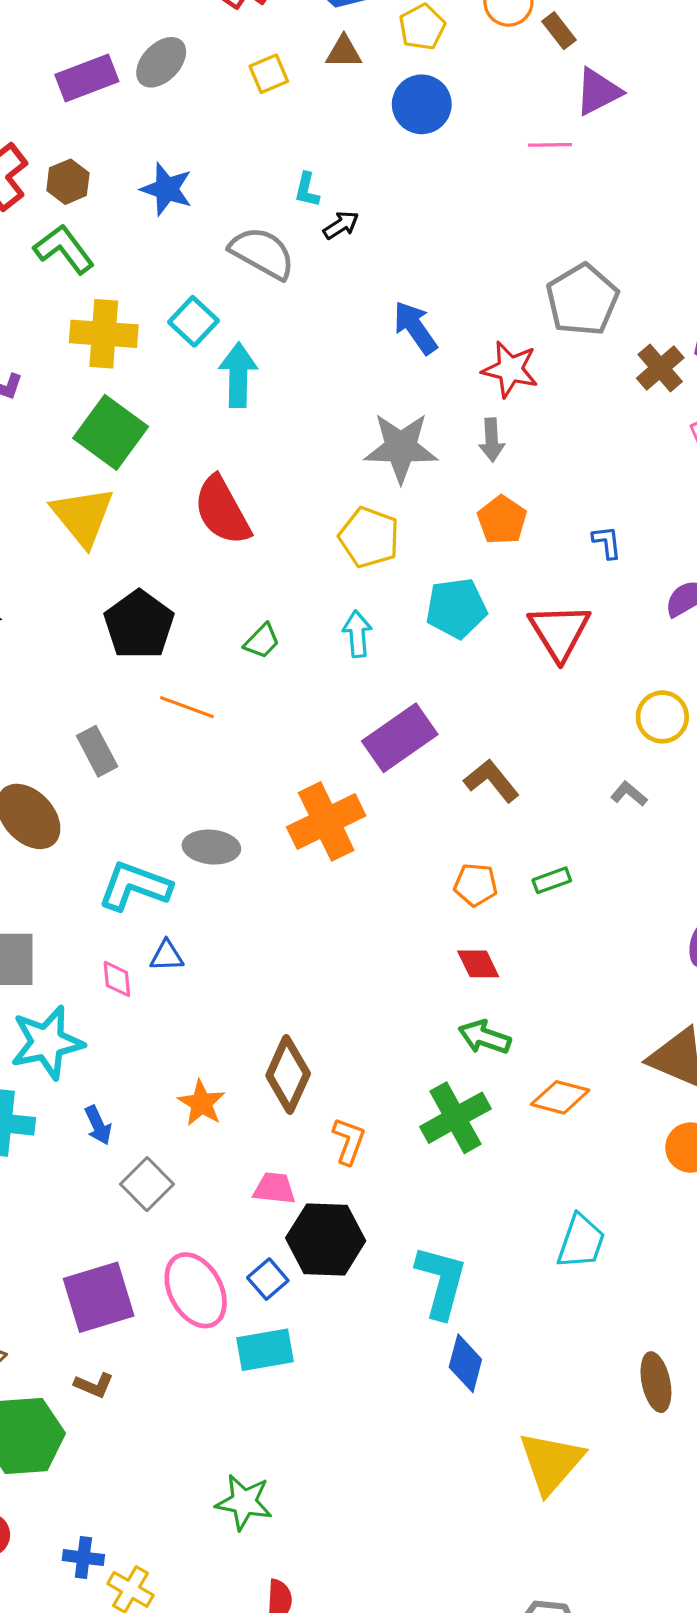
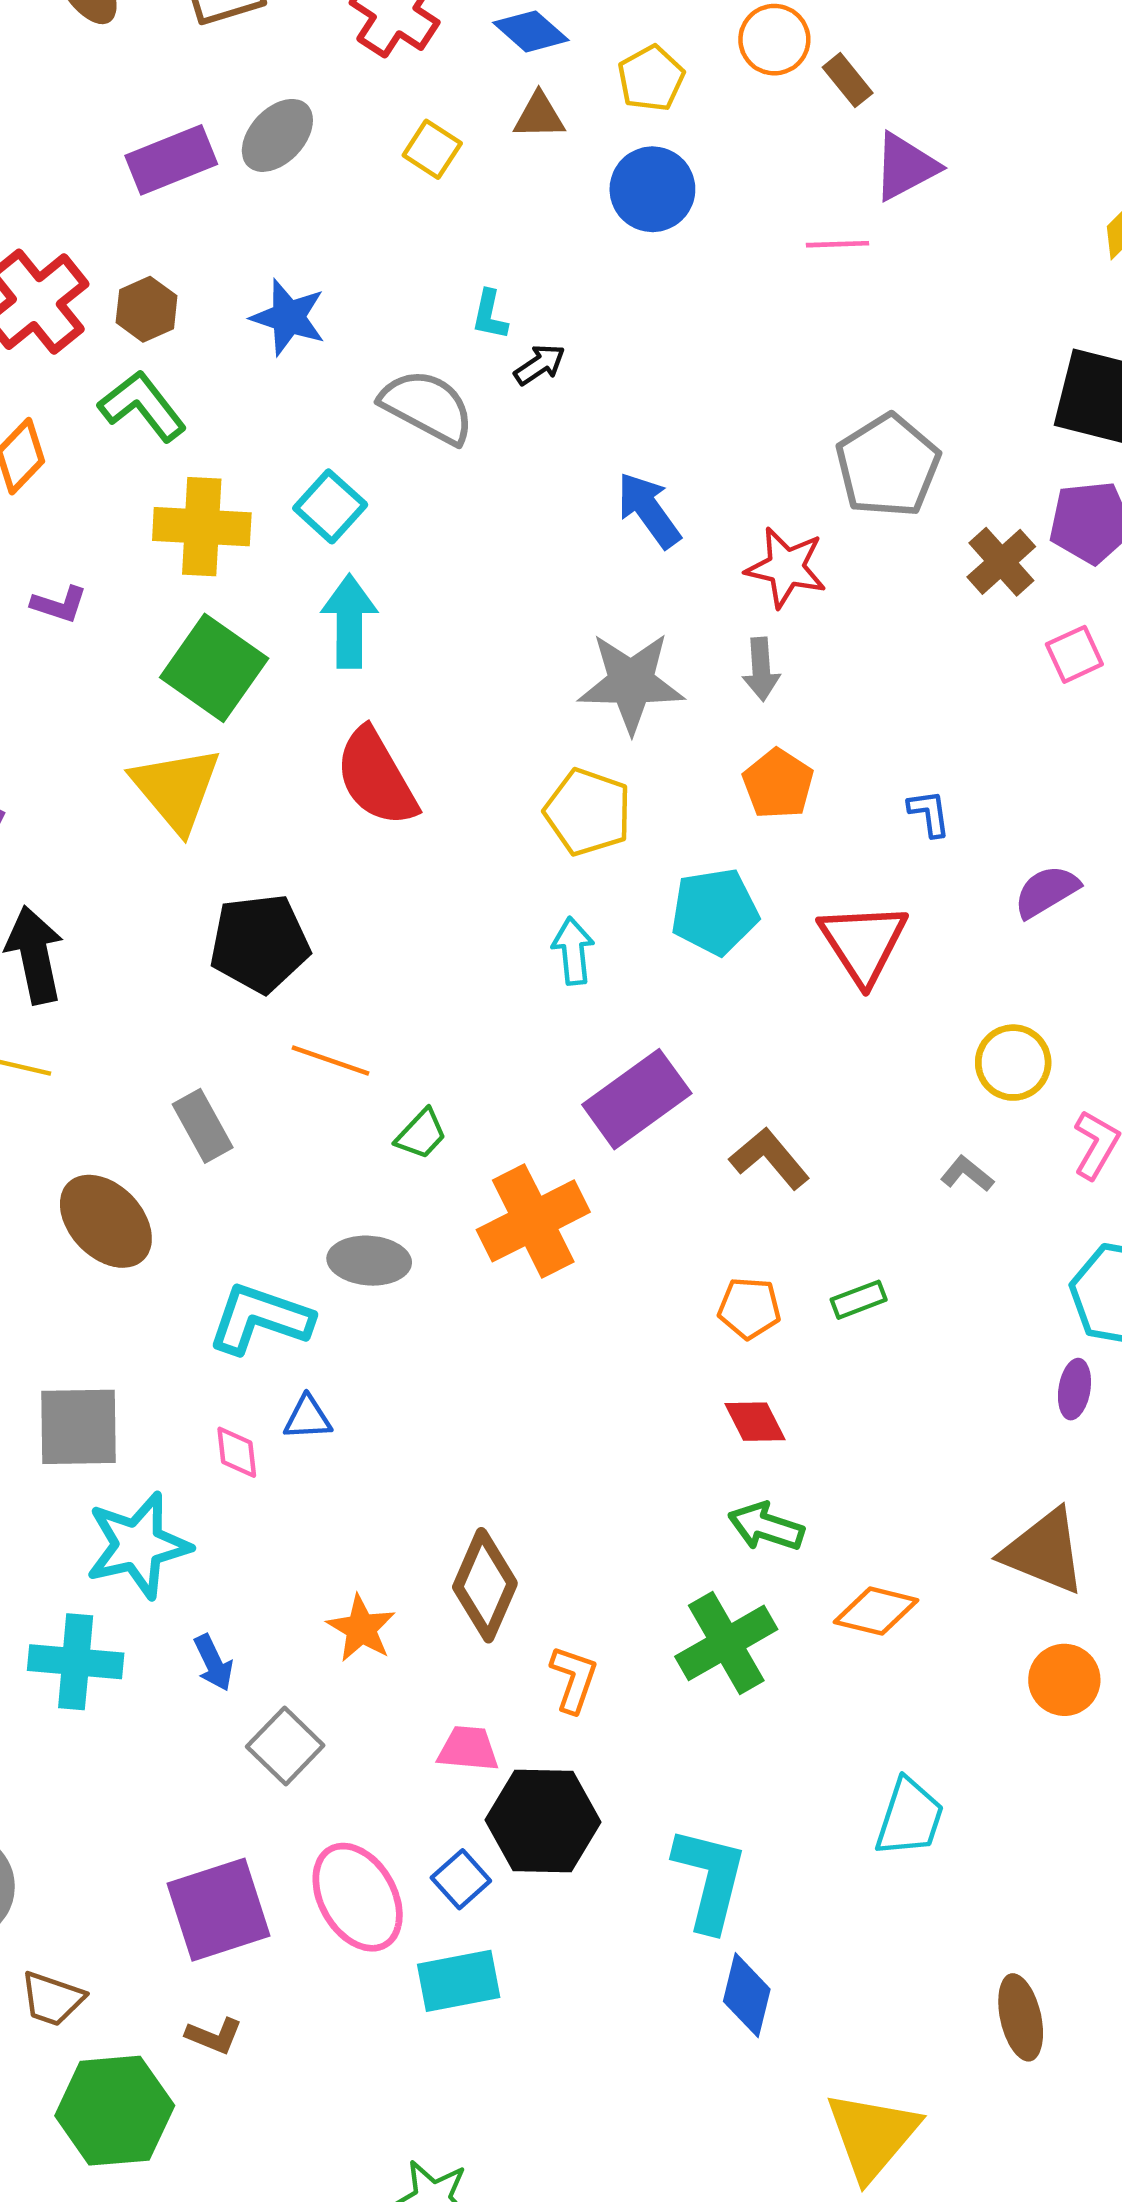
yellow square: (269, 74) -> (432, 149), turned -33
cyan arrow: (238, 375) -> (349, 621), moved
black pentagon: (139, 625) -> (260, 943), turned 30
green trapezoid: (262, 641) -> (421, 1134), moved

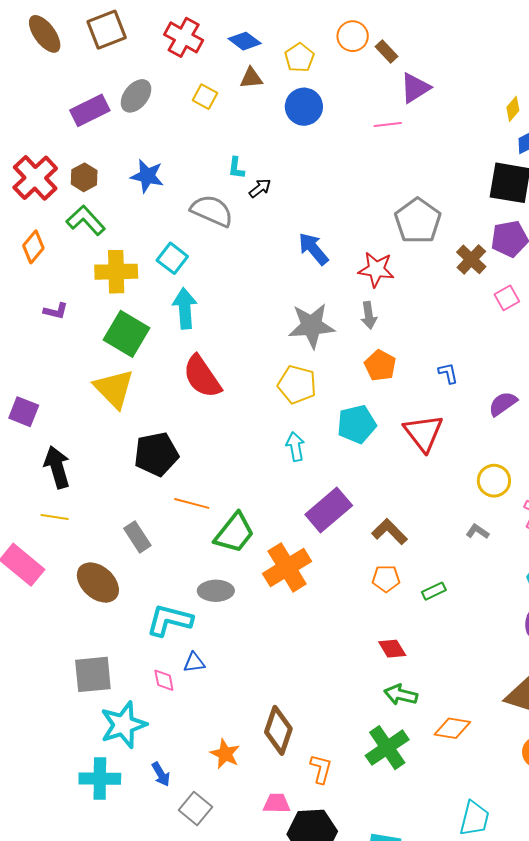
green trapezoid: (421, 1134) -> (234, 533), size x1.8
orange pentagon: (749, 1308) -> (386, 579), moved

